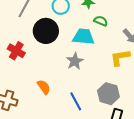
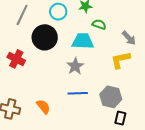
orange semicircle: (44, 87) -> (43, 107), moved
blue line: (76, 101) -> (78, 93), moved, turned -60

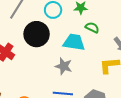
gray star: (75, 66) -> (64, 66), turned -30

